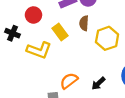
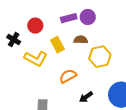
brown semicircle: (84, 23) -> (81, 40), turned 80
orange semicircle: (69, 81) -> (68, 76), moved

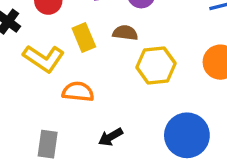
orange semicircle: (68, 76) -> (78, 92), moved, turned 30
black arrow: (86, 97) -> (111, 137), moved

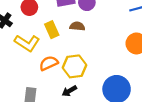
yellow hexagon: (156, 65) -> (75, 66), moved
orange semicircle: (78, 92) -> (49, 63), turned -30

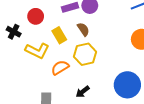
brown semicircle: (77, 26) -> (83, 29), turned 56
yellow hexagon: (75, 66) -> (85, 54), moved

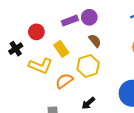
brown semicircle: (83, 29) -> (95, 41), moved
black cross: (14, 32) -> (16, 49), turned 32

